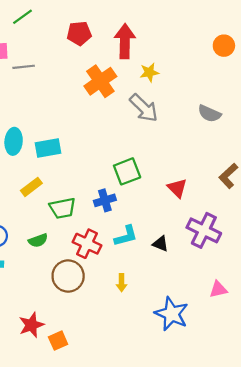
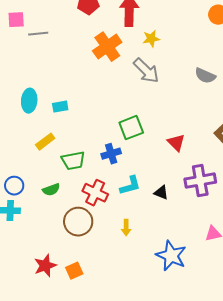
cyan rectangle: (48, 148) -> (60, 107), size x0.7
purple cross: (204, 230) -> (200, 181), turned -36
orange square: (58, 341) -> (74, 271), moved

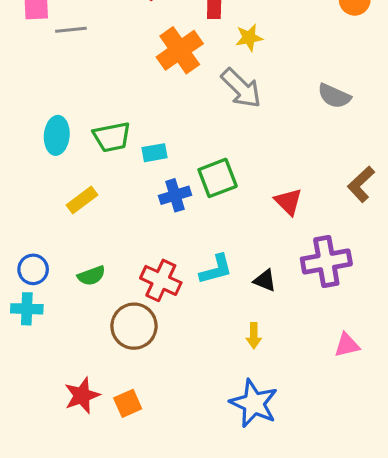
cyan rectangle: (60, 107) -> (154, 153), moved
blue cross: (111, 154) -> (175, 195), moved
green trapezoid: (73, 161) -> (112, 137), moved
yellow arrow: (126, 228) -> (254, 336), moved
blue star: (171, 256) -> (254, 403), moved

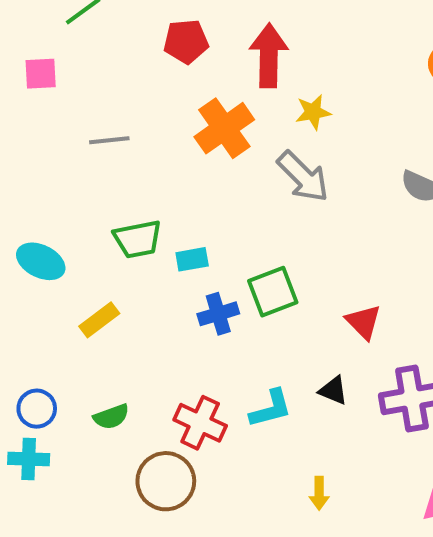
gray line: (71, 30) -> (109, 140), moved
cyan ellipse: (57, 135) -> (41, 261), moved, turned -69
black triangle: (265, 280) -> (333, 390), moved

